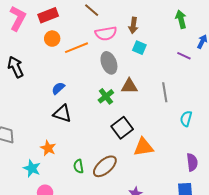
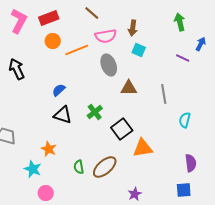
green cross: (106, 96) -> (95, 112), moved

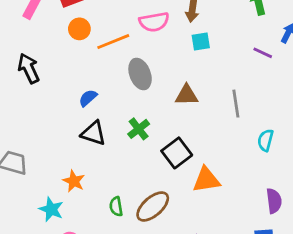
cyan square: (139, 50) -> (201, 42), turned -32
gray ellipse: (109, 65) -> (140, 74), moved

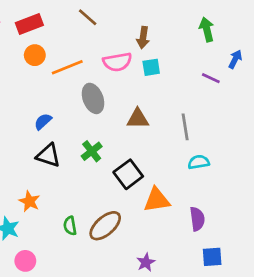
pink semicircle: (154, 22) -> (117, 62), moved
cyan semicircle: (265, 140) -> (199, 162), moved, turned 65
purple semicircle: (274, 201) -> (197, 219), moved

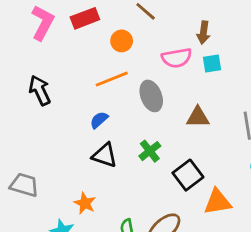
orange circle: (35, 55) -> (122, 41), moved
orange line: (67, 67) -> (112, 79), moved

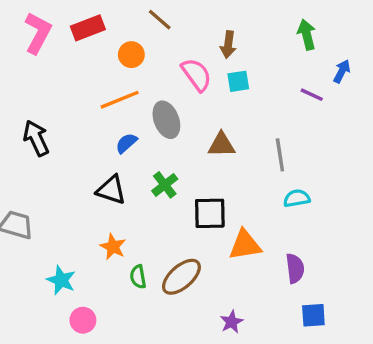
pink semicircle: (177, 58) -> (196, 75), turned -116
black arrow: (40, 90) -> (36, 138), moved
blue semicircle: (99, 120) -> (126, 143), moved
black square: (188, 175) -> (210, 213), turned 36
orange star: (85, 203) -> (113, 247), moved

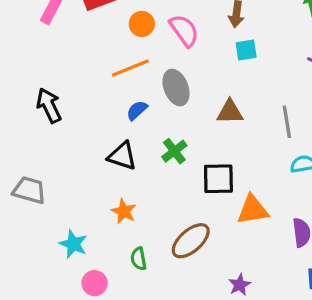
pink semicircle: (196, 75) -> (184, 30), moved
green semicircle: (138, 277) -> (139, 259), moved

